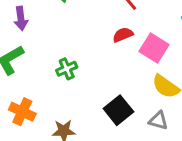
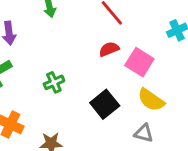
black square: (118, 110) -> (105, 104), moved

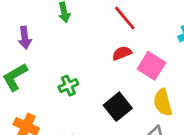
yellow semicircle: (151, 100) -> (163, 102), turned 40

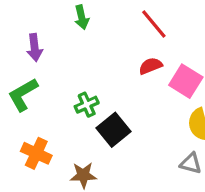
black square: (118, 107) -> (114, 130), moved

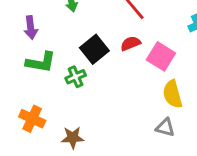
green L-shape: (23, 95) -> (41, 62), moved, turned -140
black square: (114, 130) -> (94, 49), moved

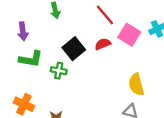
pink square: (161, 56) -> (129, 35), moved
green cross: (76, 77) -> (59, 71), turned 35

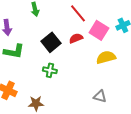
green cross: (59, 71) -> (50, 70), moved
yellow semicircle: (136, 85) -> (106, 57), moved, turned 90

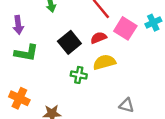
yellow semicircle: (106, 57) -> (104, 62), moved
green cross: (50, 70) -> (79, 75), moved

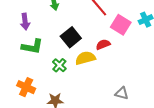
red semicircle: (99, 38) -> (103, 44), moved
yellow semicircle: (104, 62) -> (85, 58), moved
green cross: (79, 75) -> (59, 65), moved, turned 32

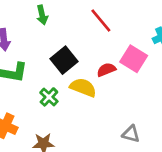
pink square: (121, 25) -> (134, 59), moved
yellow semicircle: (85, 58) -> (83, 87), turned 36

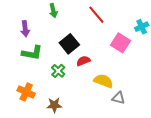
red semicircle: (106, 70) -> (83, 61), moved
yellow semicircle: (83, 87) -> (103, 81), moved

